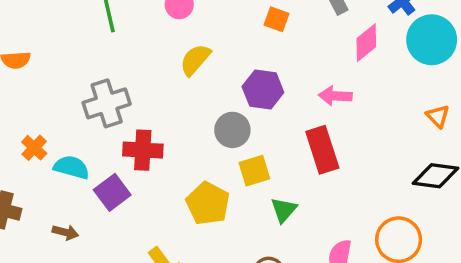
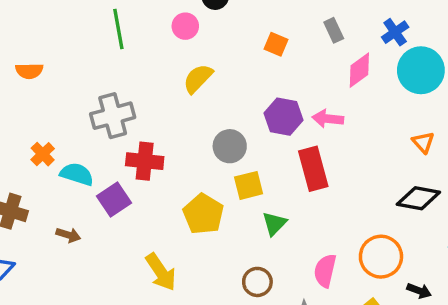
purple hexagon: (263, 89) -> (284, 117), moved

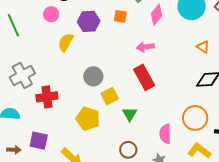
orange square: (276, 44) -> (120, 16), moved
purple hexagon: (284, 117) -> (89, 21), moved
purple square: (114, 200) -> (39, 141), moved, turned -30

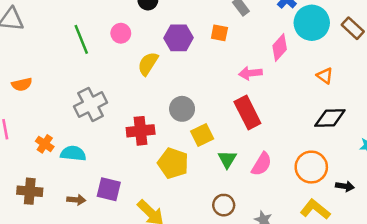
pink circle: (51, 14) -> (121, 33), moved
pink diamond: (156, 15) -> (280, 47), moved
red cross: (47, 97) -> (141, 131), moved
pink semicircle: (165, 134) -> (262, 164), moved, turned -150

